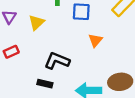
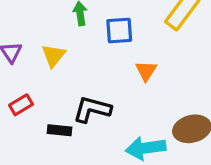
black rectangle: (45, 84) -> (59, 130), moved

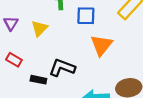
orange triangle: (146, 71) -> (101, 45), size x1.5
red rectangle: (21, 105) -> (14, 60), turned 56

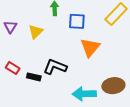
red rectangle: (14, 60) -> (13, 68), moved

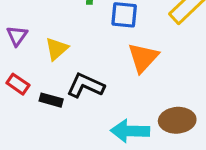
purple triangle: (10, 27) -> (17, 36), moved
yellow triangle: (36, 32) -> (57, 49), moved

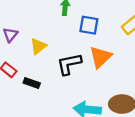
black L-shape: (85, 86) -> (69, 64), moved, turned -40

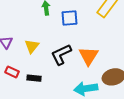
orange triangle: (100, 57) -> (89, 56), moved

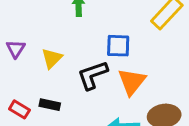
blue square: (70, 18) -> (118, 46), moved
red rectangle: (12, 72) -> (19, 109), moved

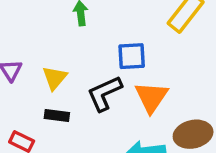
black rectangle: (50, 105) -> (57, 116), moved

